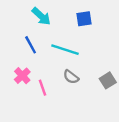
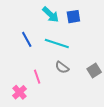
cyan arrow: (41, 16) -> (51, 15), moved
pink cross: (22, 76) -> (20, 92), moved

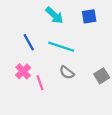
blue square: (73, 17) -> (89, 16), moved
pink cross: (20, 92) -> (23, 71), moved

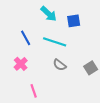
blue square: (89, 16) -> (74, 21), moved
pink line: (40, 83) -> (34, 91), moved

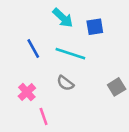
pink cross: (21, 64) -> (27, 92), moved
gray semicircle: (60, 65) -> (65, 83), moved

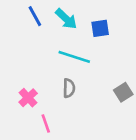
blue line: (33, 49) -> (35, 16), moved
gray semicircle: (65, 83) -> (69, 88), turned -126

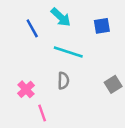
blue line: (35, 16) -> (32, 28), moved
blue square: (100, 28) -> (102, 26), moved

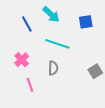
pink cross: (26, 89) -> (22, 60), moved
pink line: (42, 113) -> (30, 85), moved

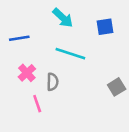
blue line: (27, 24) -> (19, 38), moved, turned -70
gray semicircle: (53, 68) -> (53, 82), moved

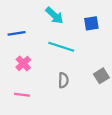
gray semicircle: (53, 82) -> (63, 80), moved
pink line: (37, 104) -> (22, 95), moved, turned -64

